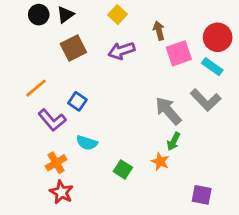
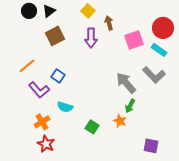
brown arrow: (159, 31) -> (109, 23), moved
purple arrow: (121, 51) -> (91, 38), turned -72

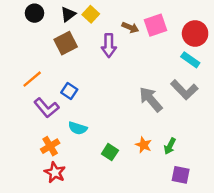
black triangle: (49, 11) -> (68, 14), moved
yellow square: (88, 11) -> (91, 14), moved
brown arrow: (109, 23) -> (130, 28), turned 128
pink square: (134, 40) -> (156, 25), moved
green arrow: (130, 106) -> (170, 146), moved

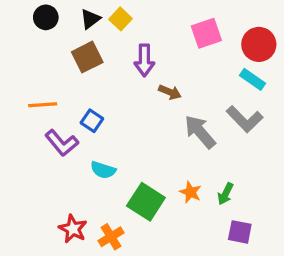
brown arrow: (130, 28) -> (170, 92), moved
orange line: (32, 79) -> (43, 105), turned 36
orange cross: (50, 146) -> (111, 237), moved
green square: (110, 152) -> (146, 202), size x1.6

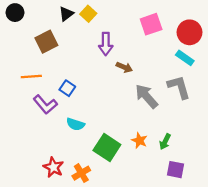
black circle: (46, 17) -> (15, 13), moved
brown square: (87, 57) -> (46, 42), moved
gray L-shape: (245, 119) -> (179, 87), turned -152

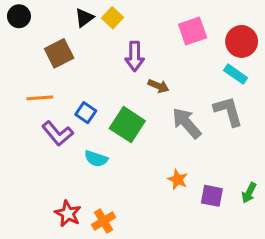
green arrow: (165, 142) -> (249, 193), moved
green square: (107, 147) -> (127, 125), moved
purple square: (176, 170) -> (212, 196), moved

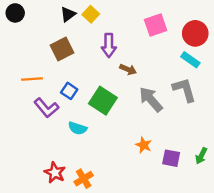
brown square: (59, 53) -> (62, 49), moved

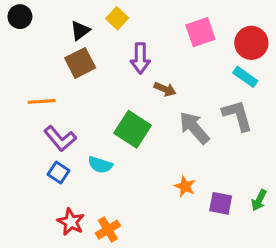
black triangle: (68, 14) -> (80, 31), moved
blue square: (69, 91) -> (59, 172), moved

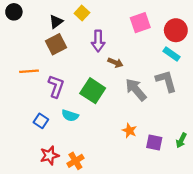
purple L-shape: (60, 139) -> (56, 86), moved, turned -120
red star: (71, 222) -> (50, 155), turned 30

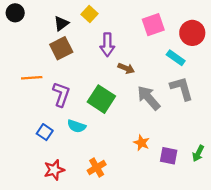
cyan rectangle: (172, 54) -> (176, 58), moved
orange cross: (75, 161) -> (97, 168), moved

